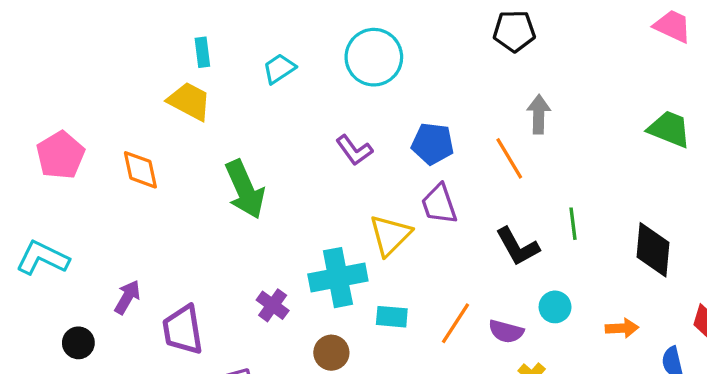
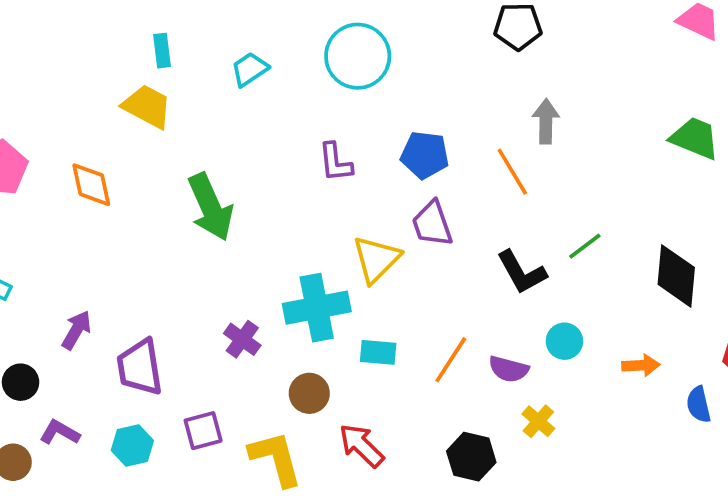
purple L-shape: (354, 150) -> (335, 162), turned 30
green line: (573, 224) -> (585, 246), turned 60

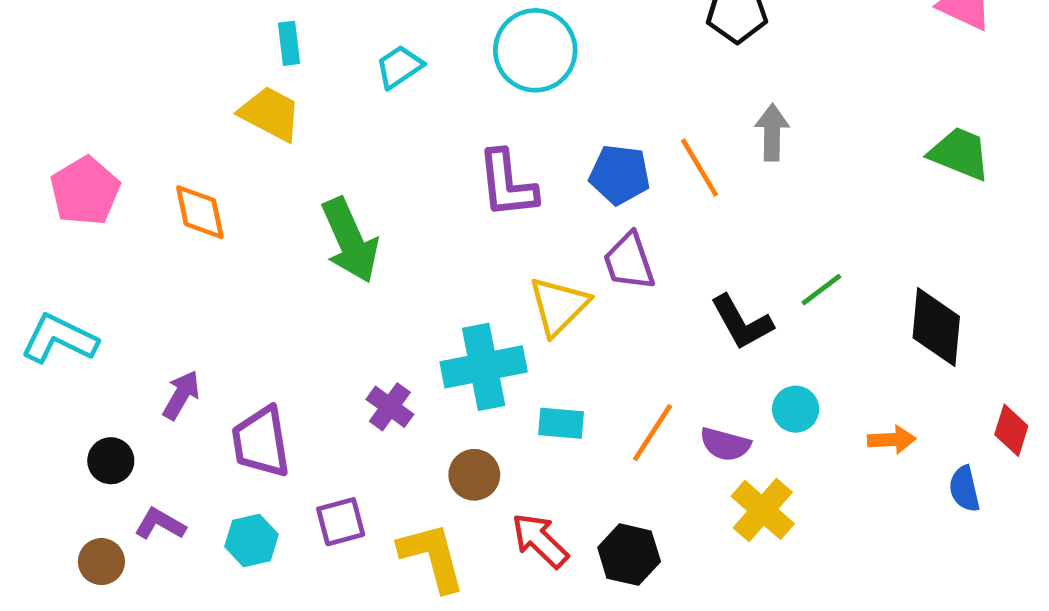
purple L-shape: (335, 162) -> (507, 184), size x1.4
orange line: (512, 172) -> (699, 168), moved
yellow cross: (538, 421) -> (763, 510), size x1.5
black hexagon: (471, 457) -> (629, 555), moved

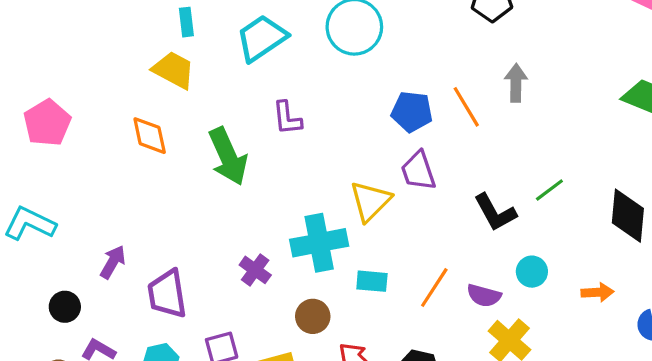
cyan trapezoid: (399, 67) -> (262, 38), size x1.6
purple L-shape: (507, 184) -> (287, 118), moved, size x0.7
orange diamond: (200, 212) -> (150, 136), moved

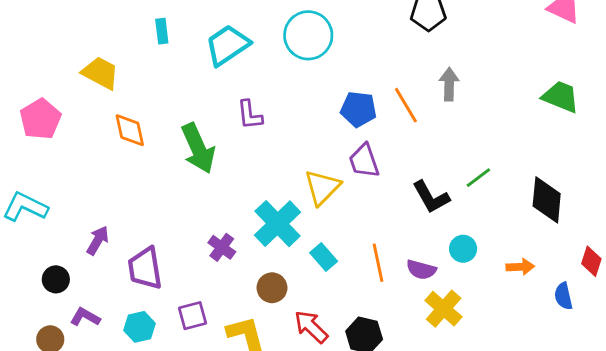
yellow trapezoid: (174, 70) -> (100, 73), moved
cyan cross: (319, 243) -> (278, 224), turned -33
cyan rectangle: (372, 281) -> (324, 257), turned 44
orange line: (434, 288) -> (378, 263), turned -45

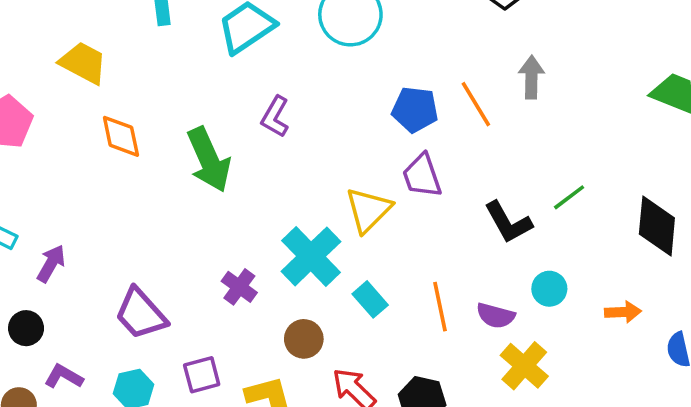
purple L-shape: (250, 115) -> (275, 117), turned 36
purple arrow: (98, 240) -> (51, 264), moved
purple trapezoid: (145, 268) -> (141, 314), turned -33

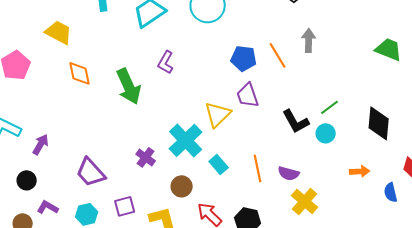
cyan circle: (549, 289) -> (326, 133), moved

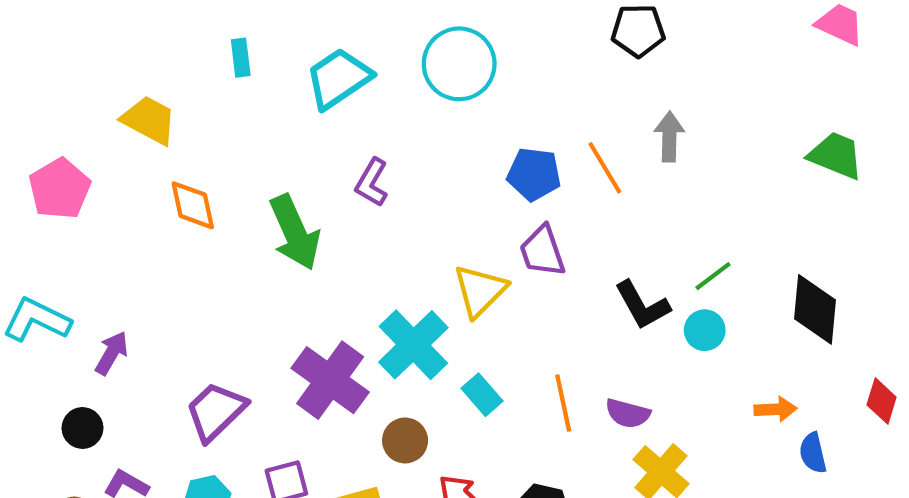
purple cross: (146, 157) -> (330, 380), size x1.8
purple trapezoid: (91, 172) -> (216, 411), turned 88
blue semicircle: (391, 192) -> (813, 453), moved

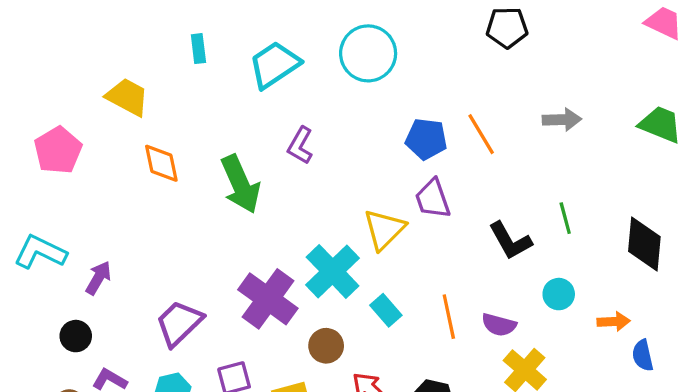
gray arrow: (669, 137) -> (562, 120), moved, turned 87
green line: (713, 276) -> (565, 218), turned -68
cyan circle: (705, 330) -> (559, 294), moved

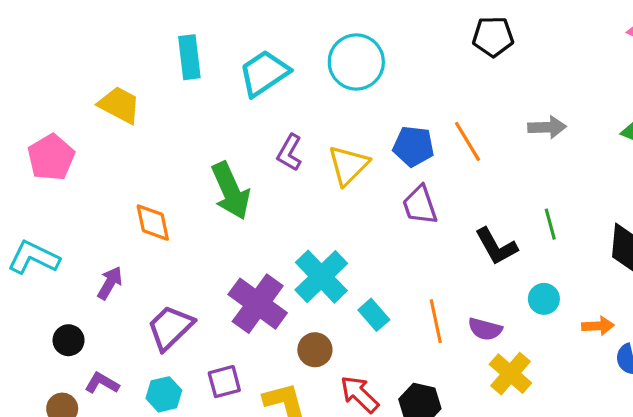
cyan rectangle: (198, 49) -> (189, 57), size x1.5
orange diamond: (161, 163) -> (153, 223), moved
yellow triangle: (384, 229) -> (348, 165), moved
purple arrow: (98, 278) -> (110, 283), moved

